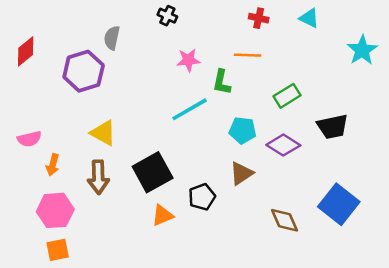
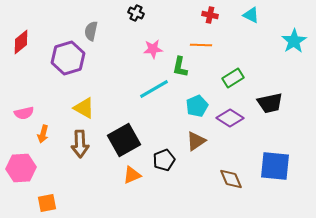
cyan pentagon: (243, 130) -> (197, 106), turned -30
blue square: (339, 204) -> (275, 166), turned -32
pink hexagon: (55, 210) -> (21, 168), moved

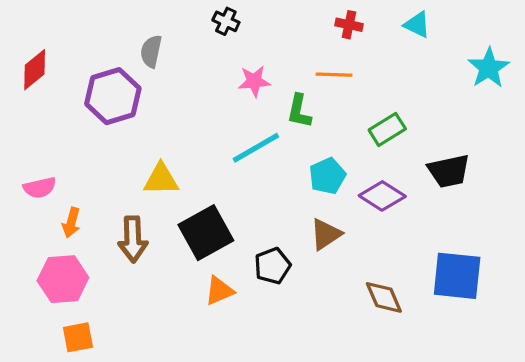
yellow triangle: (84, 108) -> (161, 179), moved, turned -30
pink hexagon: (21, 168) -> (63, 279), moved

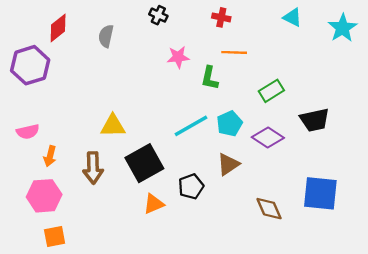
red cross: (349, 25) -> (221, 17), moved
cyan star: (489, 68) -> (343, 28), moved
red diamond: (35, 70) -> (58, 28), moved
purple hexagon: (113, 96) -> (30, 65), moved
cyan line: (256, 148) -> (191, 126), moved

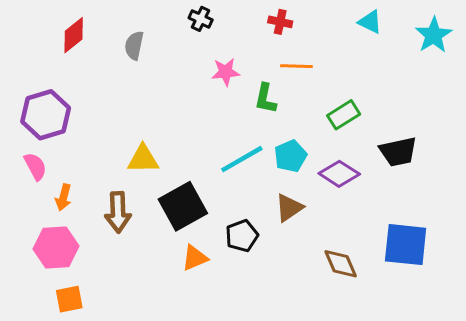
purple hexagon: (30, 65) -> (46, 115), moved
pink semicircle: (28, 132) -> (35, 166), turned -105

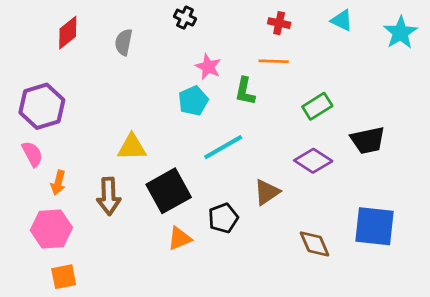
red cross: (280, 22) -> (279, 23), moved
pink star: (226, 72) -> (208, 67), turned 30
cyan pentagon: (291, 156) -> (193, 101), moved

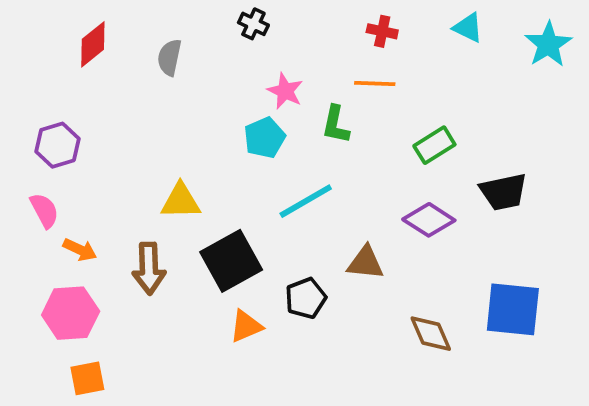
purple hexagon: (42, 106) -> (57, 145), size x0.7
orange arrow: (58, 183) -> (80, 250), turned -80
brown triangle: (267, 192) -> (365, 263), turned 40

